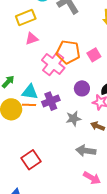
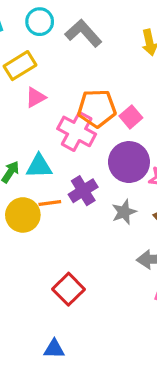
pink square: (94, 55) -> (131, 117), moved
purple circle: (82, 88) -> (129, 162), size x1.6
cyan triangle: (30, 92) -> (39, 166), moved

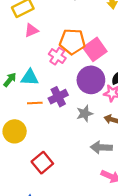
pink square: (131, 117) -> (95, 49), size x1.5
pink cross: (77, 131) -> (57, 56), size x0.7
yellow circle: (23, 215) -> (15, 131), moved

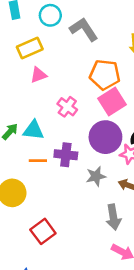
orange pentagon: (72, 42) -> (105, 75), moved
purple cross: (58, 97) -> (66, 155), turned 30
gray arrow: (101, 147) -> (113, 217), turned -105

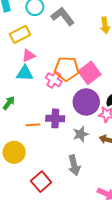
orange pentagon: (105, 75) -> (67, 69), moved
cyan triangle: (33, 130) -> (25, 73), moved
gray arrow: (113, 217) -> (74, 165), moved

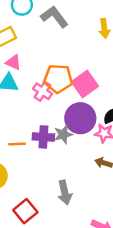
pink triangle: (29, 56) -> (13, 62), turned 48
gray star: (81, 134) -> (63, 134), moved

